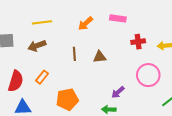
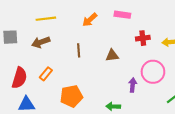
brown triangle: (100, 57) -> (112, 55), moved
purple arrow: (118, 92) -> (133, 85), moved, turned 136

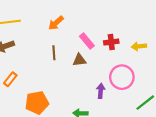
pink rectangle: (122, 15) -> (87, 41), moved, turned 42
brown line: (79, 50) -> (54, 53), moved

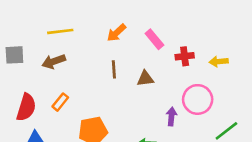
pink rectangle: (87, 41) -> (154, 39), moved

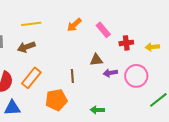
brown line: (114, 69) -> (72, 76), moved
orange rectangle: (60, 102) -> (31, 78), size x1.5
purple arrow: (171, 116) -> (110, 73), moved, turned -104

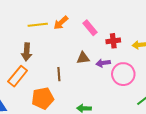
yellow line: (31, 24) -> (38, 25), moved
brown arrow: (26, 47) -> (27, 52), moved, turned -66
purple arrow: (110, 73) -> (103, 63), moved

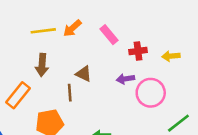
brown arrow: (27, 52) -> (42, 65), moved
brown triangle: (83, 58) -> (84, 74), moved, turned 32

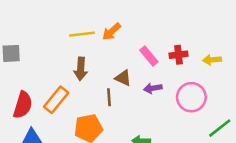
pink rectangle: (109, 35) -> (149, 56), moved
purple arrow: (125, 79) -> (153, 88), moved

